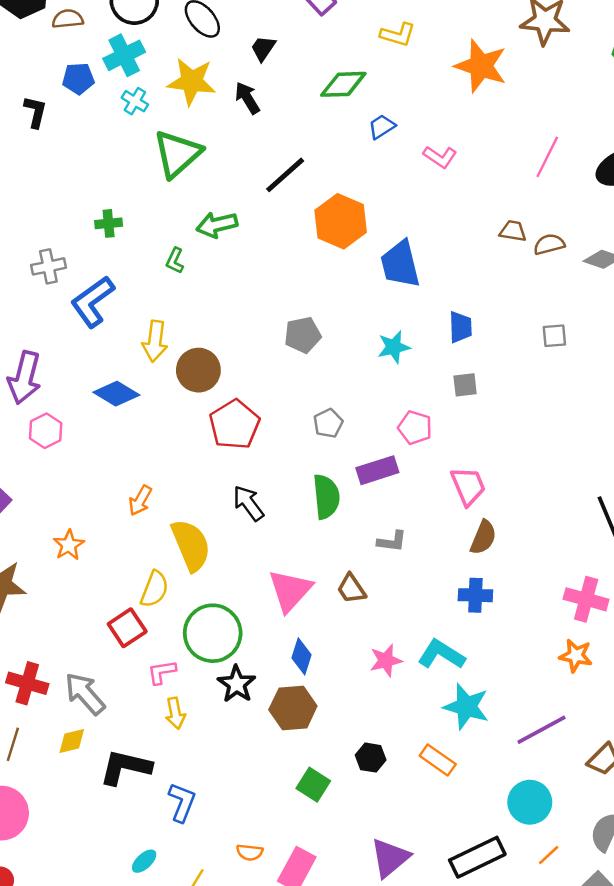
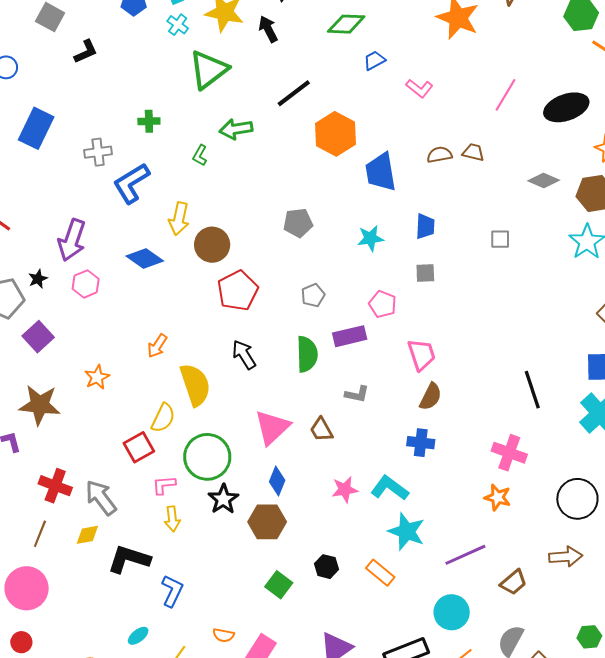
black L-shape: (35, 112) -> (86, 52), moved, turned 48
brown semicircle: (549, 244) -> (439, 155), moved

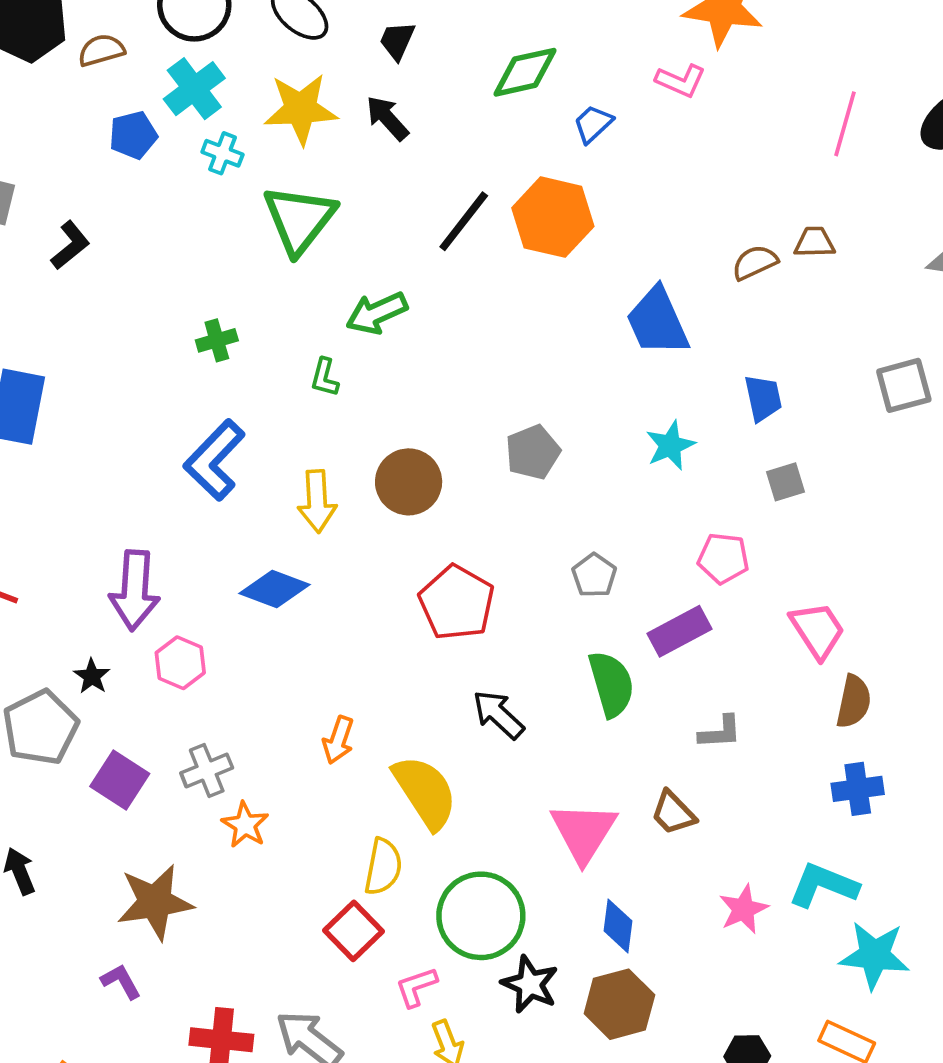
pink L-shape: (419, 88) -> (681, 81), moved
orange hexagon: (336, 134) -> (553, 217), moved
gray cross: (98, 152) -> (207, 770), moved
gray square: (500, 239) -> (904, 385), size x1.4
brown circle: (212, 245) -> (409, 482), moved

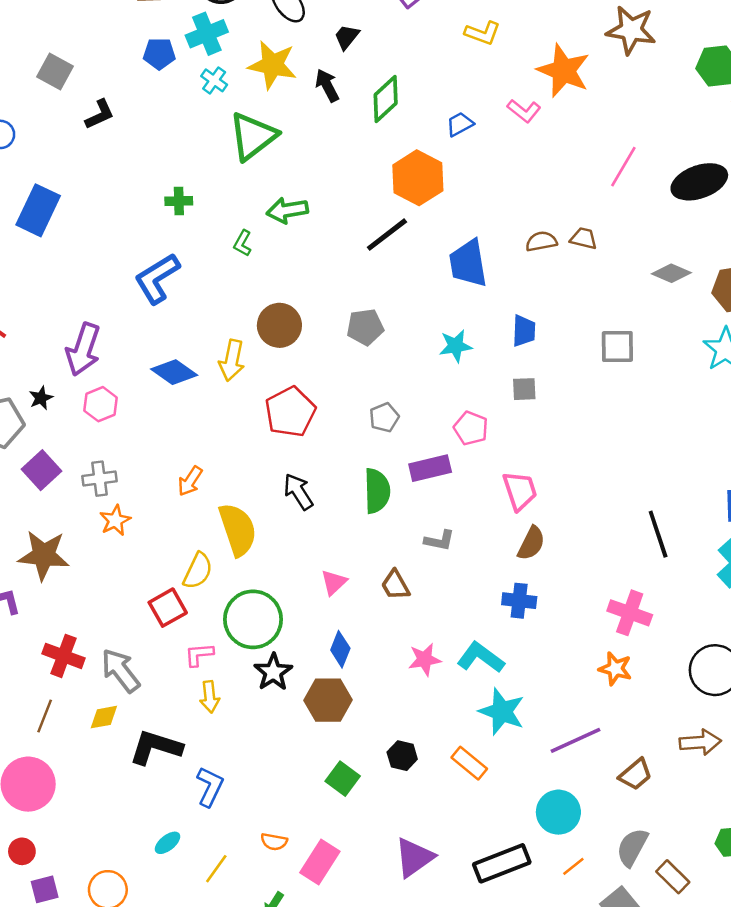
green diamond: (525, 72) -> (386, 99), moved, turned -45
black line: (464, 221) -> (387, 235), moved
yellow arrow: (317, 501) -> (232, 360), moved
pink triangle: (584, 832) -> (334, 582), size x0.6

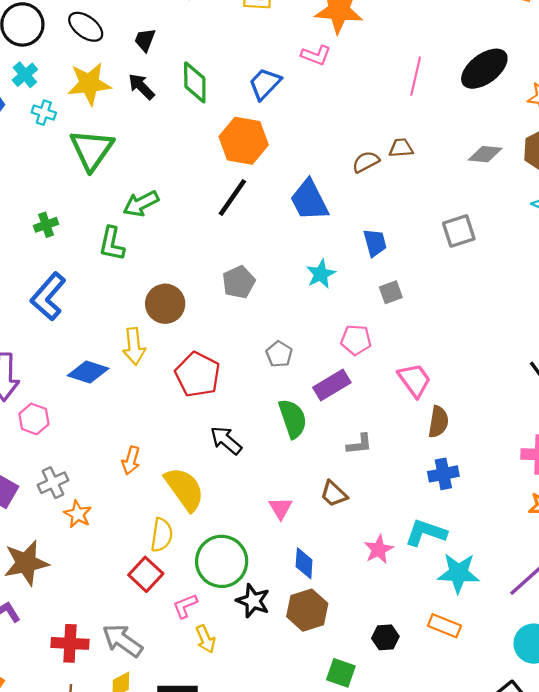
cyan cross: (207, 34) -> (25, 75), size x0.7
green diamond: (386, 99) -> (195, 82), turned -30
blue trapezoid: (460, 124) -> (265, 84), size x1.4
green L-shape: (243, 243) -> (112, 244), size x1.5

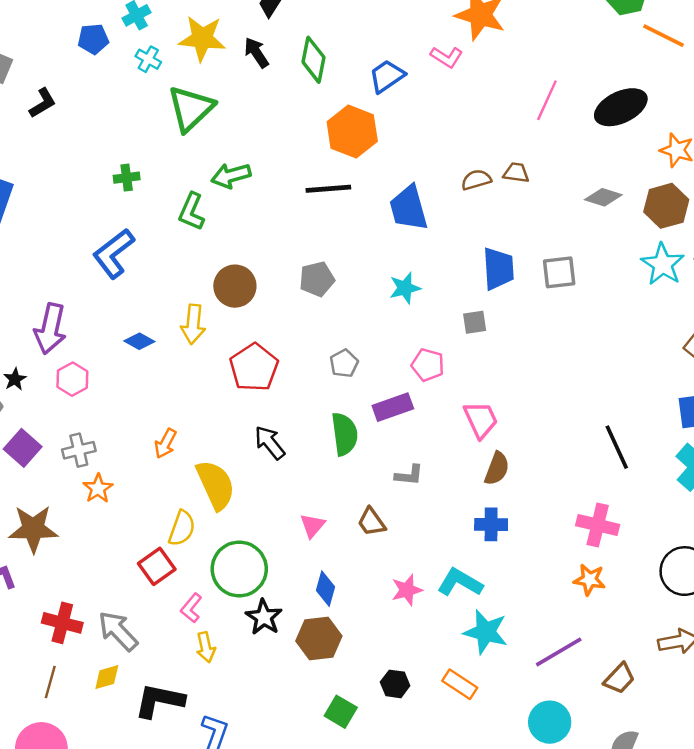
black line: (232, 197) -> (328, 189), turned 39
blue trapezoid: (375, 243) -> (498, 269), moved, size x1.4
blue diamond: (88, 372) -> (139, 341), size x0.7
pink L-shape: (185, 606) -> (191, 608), turned -40

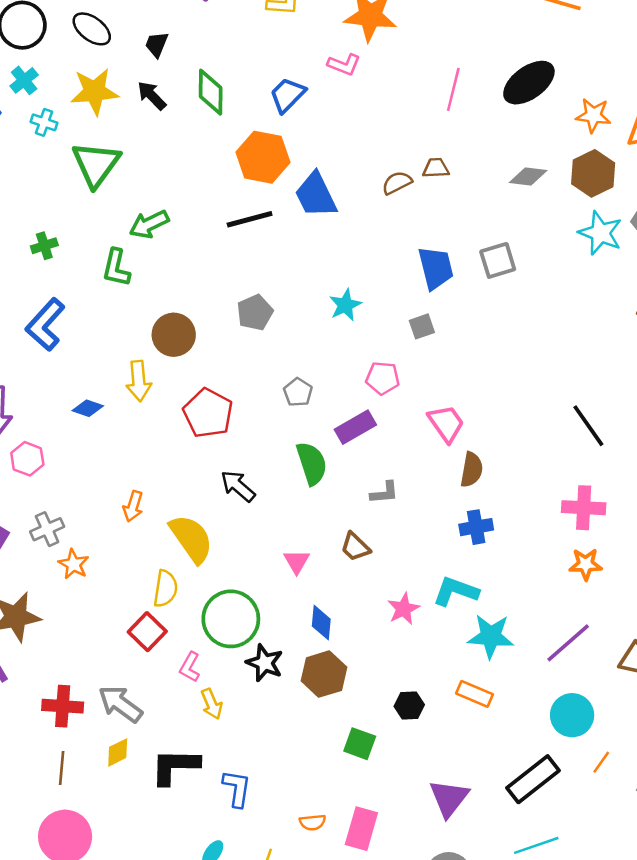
blue trapezoid: (409, 208) -> (316, 195), moved

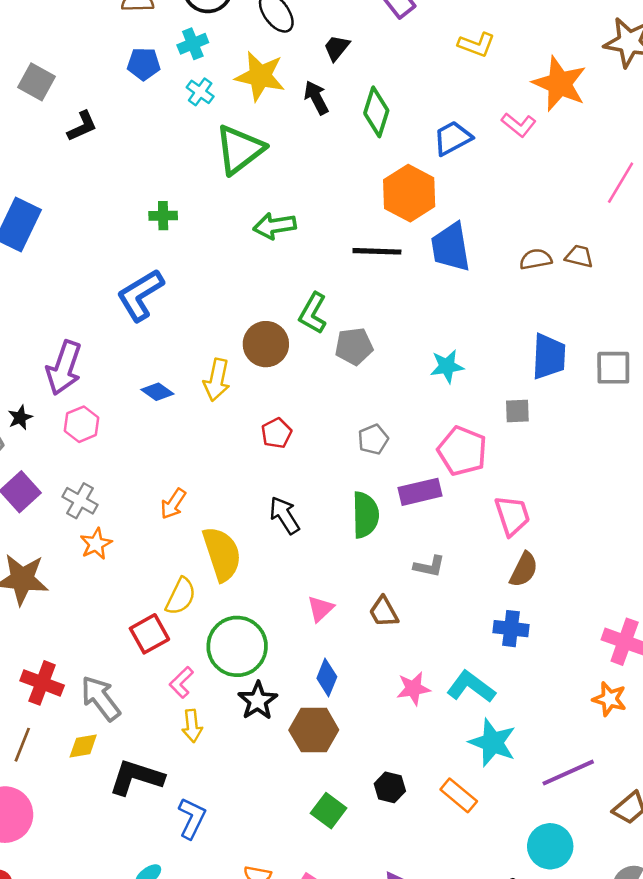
green L-shape: (116, 268) -> (313, 313), moved
pink pentagon: (383, 378) -> (462, 451), size x1.4
red pentagon: (208, 413) -> (277, 433), size x0.6
gray cross: (47, 529) -> (80, 501), turned 36

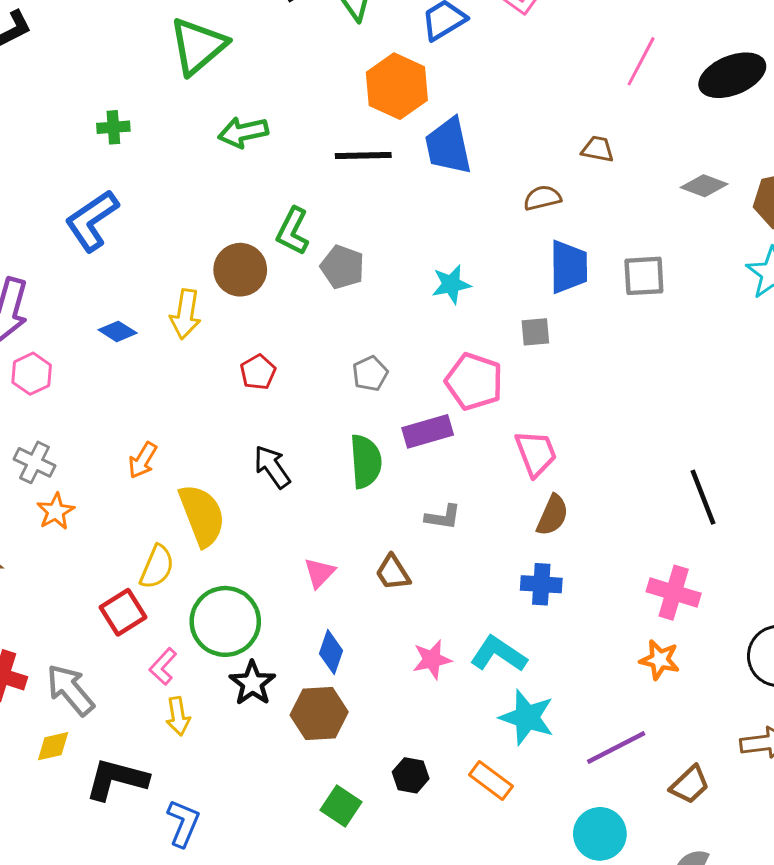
brown semicircle: (536, 259) -> (542, 198), moved
gray pentagon: (354, 346) -> (342, 267), turned 30

